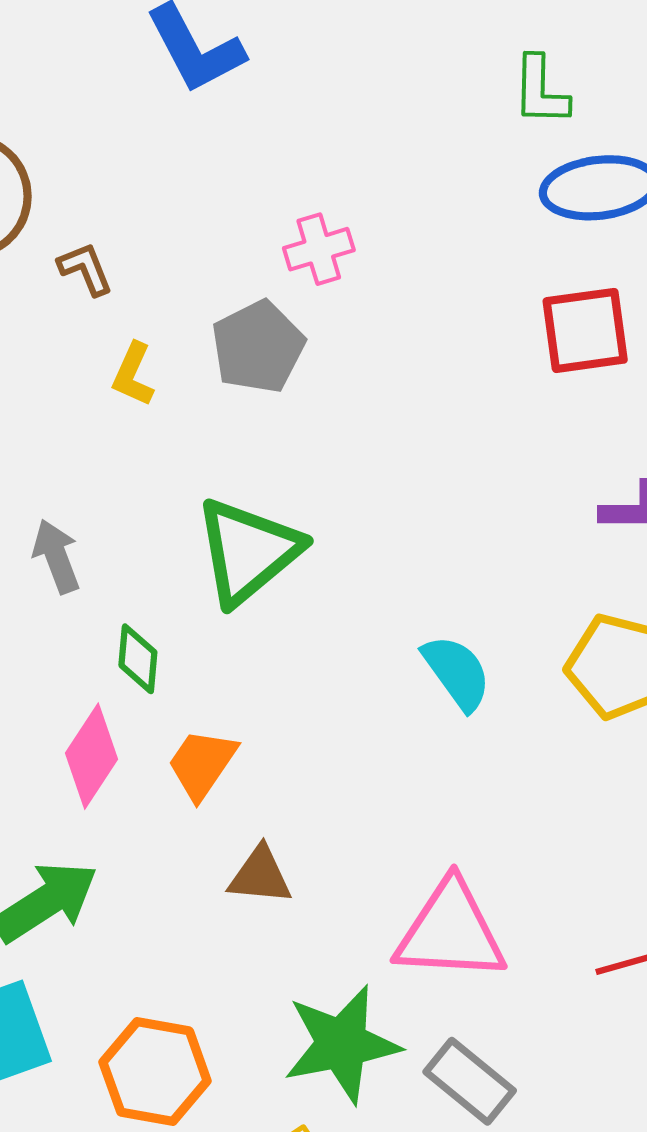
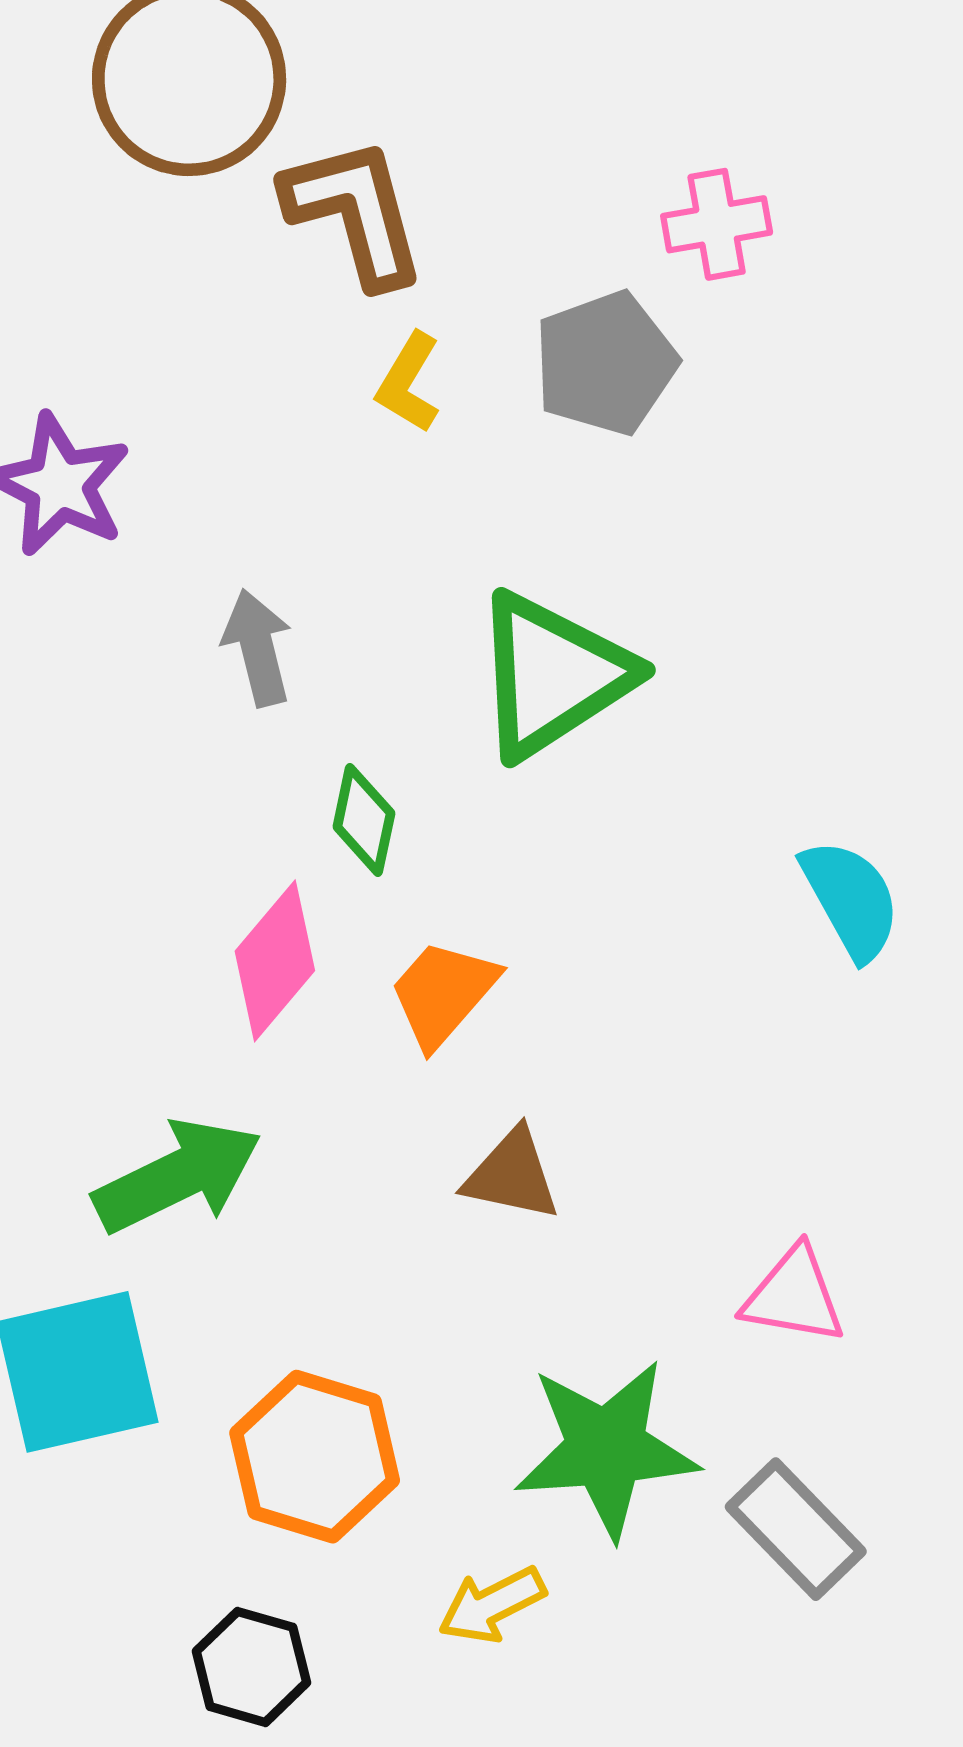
brown L-shape: (85, 269) -> (355, 212), size x1.8
pink triangle: (450, 931) -> (794, 1296), size x0.6

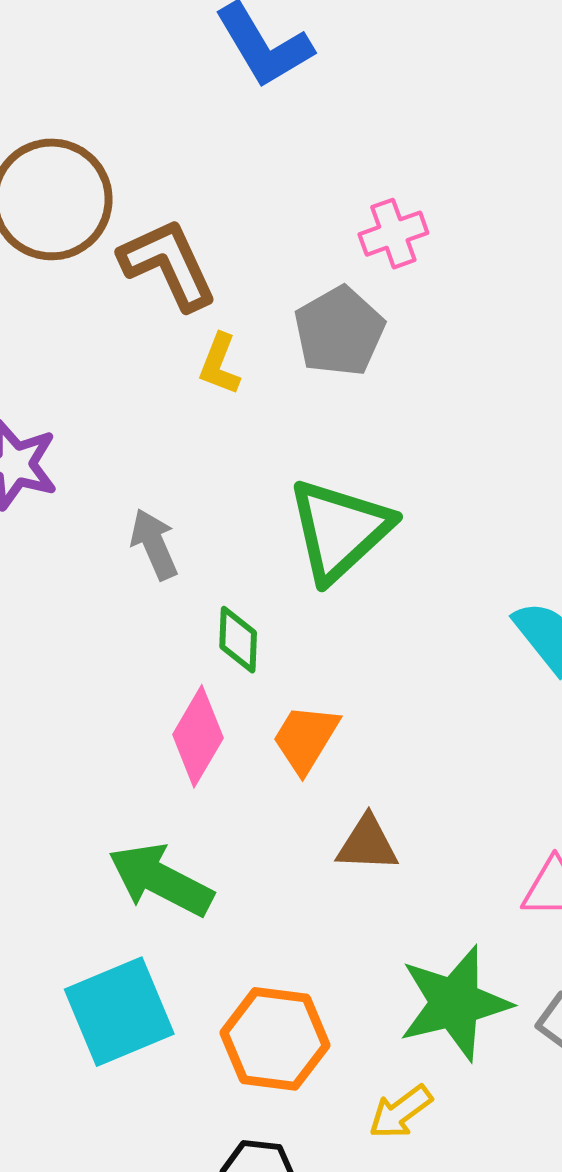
green arrow: (178, 1176) -> (161, 880), turned -117

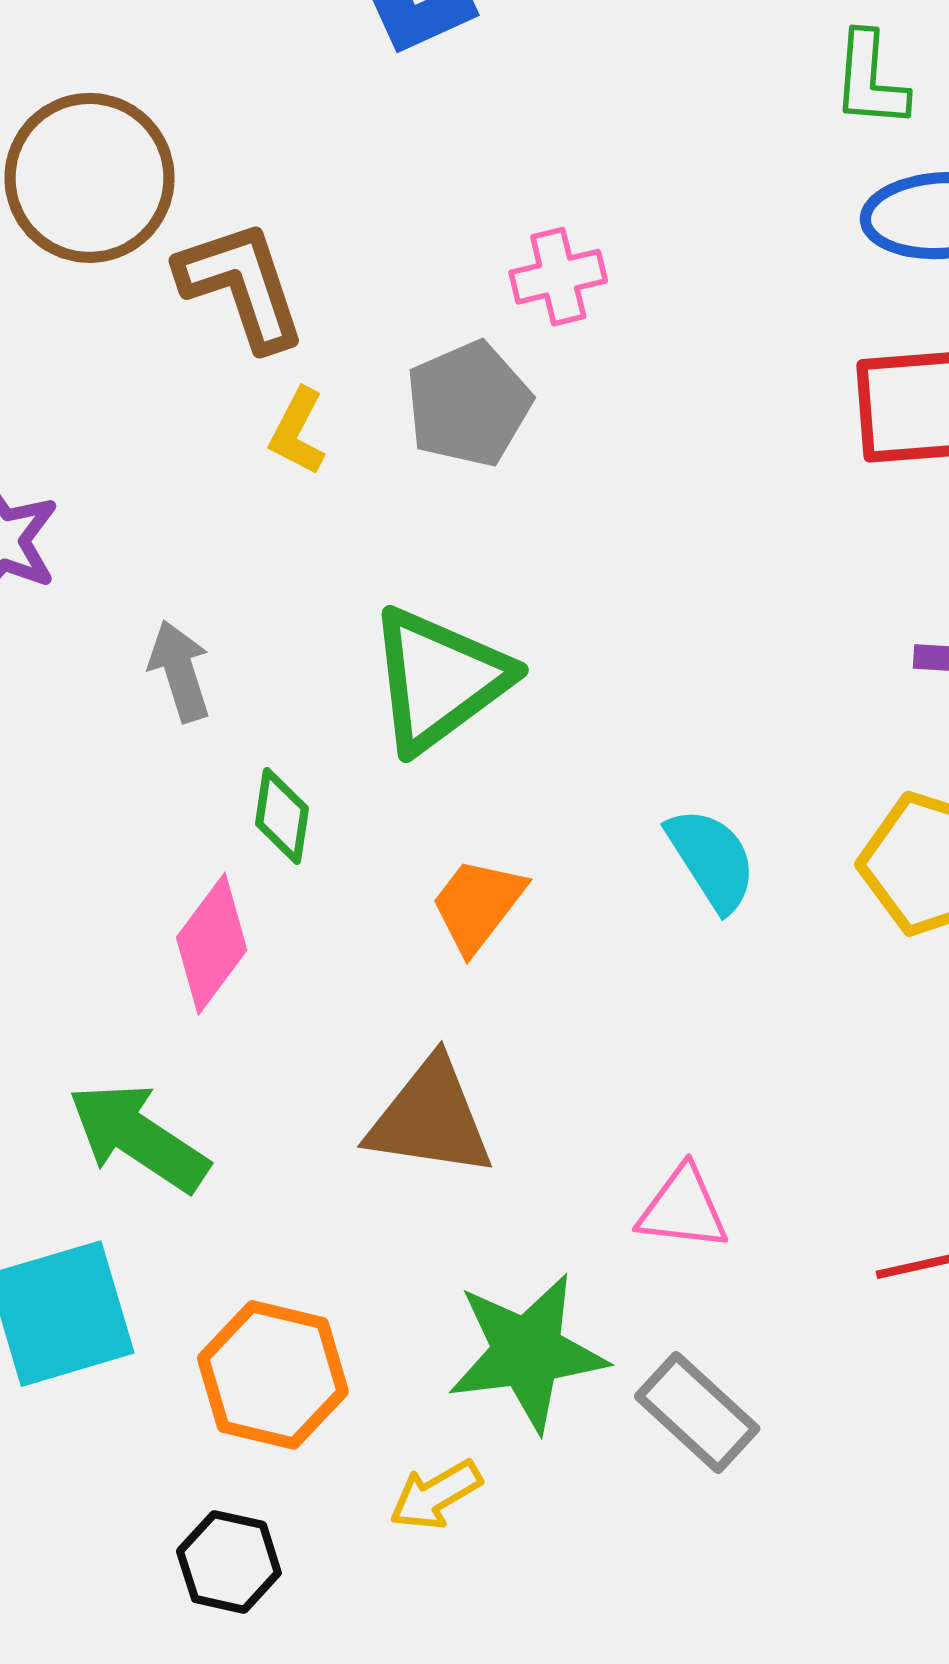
orange trapezoid: (306, 738) -> (478, 905), moved
brown triangle: (367, 844) -> (430, 1118), size x1.5

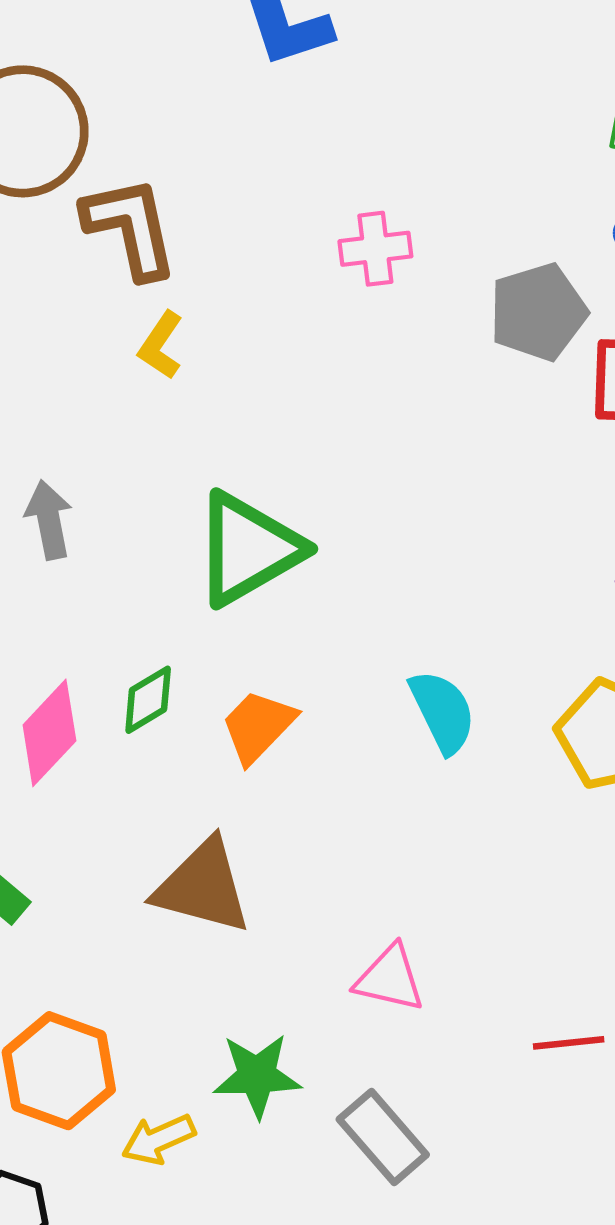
gray pentagon: (468, 404) -> (538, 312), moved
green diamond: (282, 816) -> (148, 700), moved, turned 44
green star: (527, 1352) -> (257, 1076), size x0.7
yellow arrow: (436, 1495) -> (158, 1139), moved

